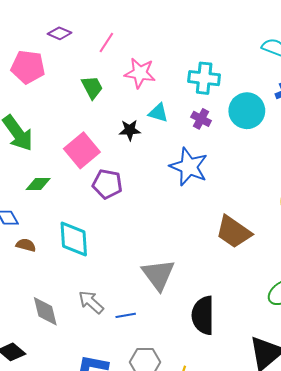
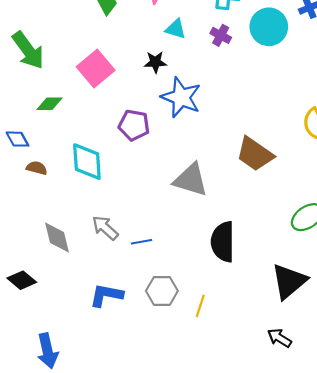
black star: (130, 130) -> (155, 62), moved
blue star: (189, 167) -> (181, 97), moved
purple pentagon: (107, 184) -> (134, 125), moved
gray triangle: (158, 275) -> (191, 180), moved, turned -36

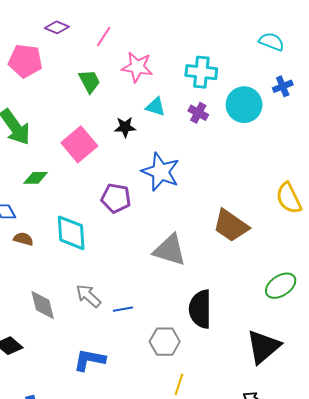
black star: (155, 62) -> (125, 127), moved
gray hexagon: (162, 291) -> (165, 342), moved
yellow line: (200, 306) -> (179, 384), moved

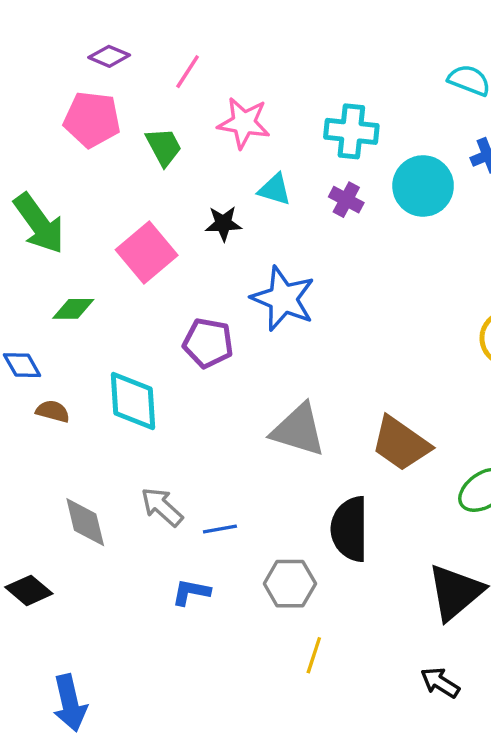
pink pentagon: (25, 61) -> (92, 119), moved
brown trapezoid: (231, 226) -> (401, 444), moved
blue L-shape: (89, 360) -> (191, 592), moved, size x0.7

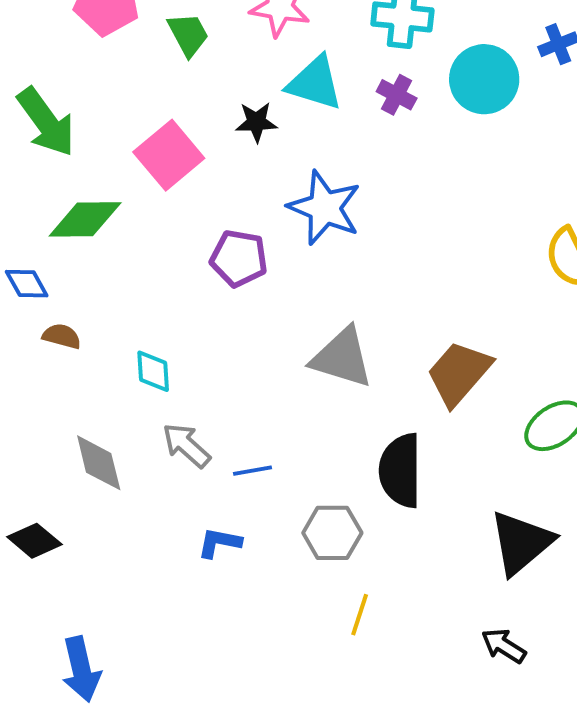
cyan triangle: (275, 189) -> (315, 83), size x1.5
green diamond: (73, 309) -> (85, 219), size x1.5
cyan diamond: (133, 401) -> (153, 371), moved, size x0.6
brown trapezoid: (401, 444) -> (459, 373), turned 96

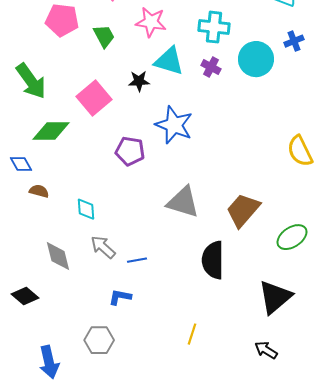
gray hexagon: (332, 533) -> (99, 340), moved

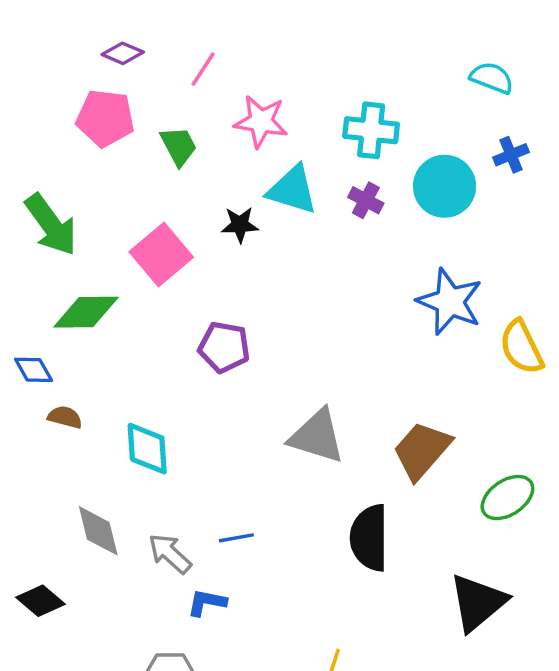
blue star: (174, 125) -> (450, 302), moved
cyan diamond: (86, 209) -> (147, 449), size x1.4
gray arrow: (103, 247) -> (170, 554), moved

